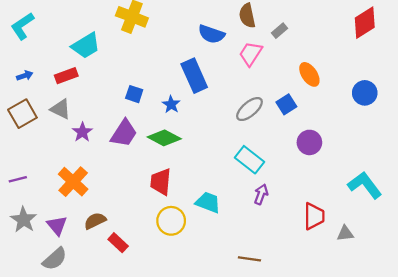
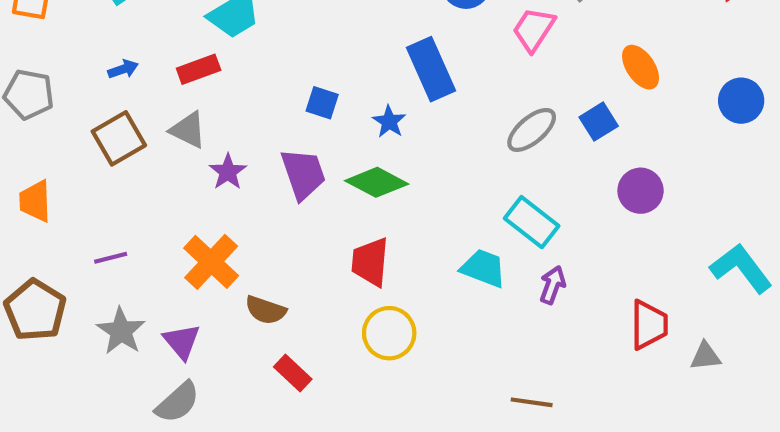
purple trapezoid: (124, 133) -> (303, 174), turned -52
cyan trapezoid: (208, 202) -> (483, 268), moved
brown semicircle: (95, 221) -> (266, 310), moved, turned -135

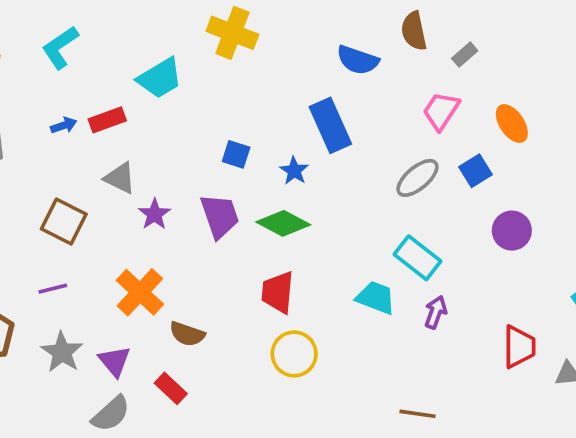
pink trapezoid: (534, 29) -> (441, 111), moved
red rectangle: (199, 69) -> (107, 120), moved
brown square: (119, 138) -> (64, 222), moved, turned -33
red rectangle: (293, 373) -> (171, 388), moved

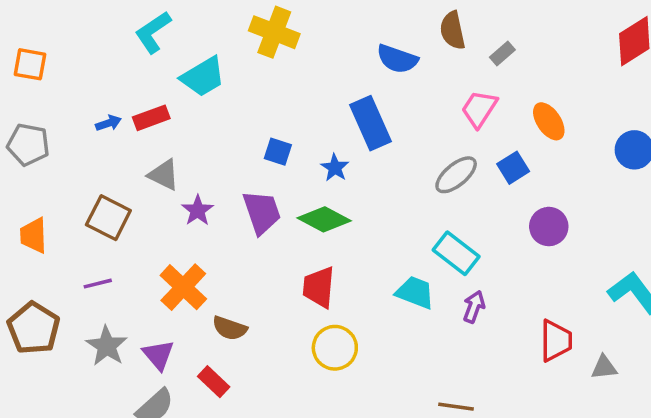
cyan L-shape: (60, 47) -> (153, 32), moved

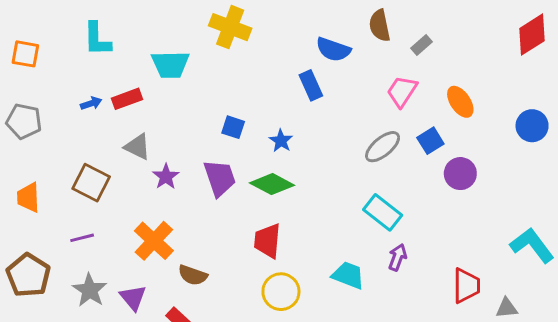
cyan L-shape: (153, 32) -> (97, 39), moved, turned -57
cyan trapezoid: (203, 77) -> (170, 64), turned 30
blue rectangle: (371, 123) -> (311, 85), moved, size x0.7
purple circle: (549, 227) -> (460, 174), moved
cyan trapezoid: (415, 292) -> (348, 275), moved

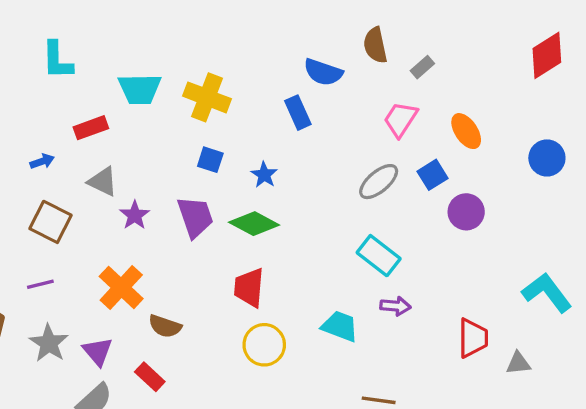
yellow cross: (230, 27) -> (207, 97), moved
blue arrow: (91, 103) -> (42, 161), moved
purple arrow: (398, 257) -> (395, 306), turned 75

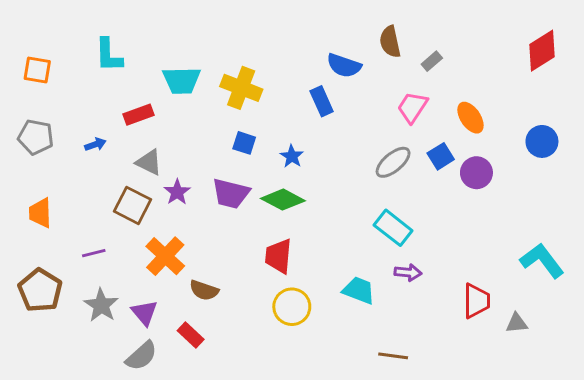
purple circle: (466, 212) -> (476, 173), moved
purple trapezoid: (195, 217) -> (231, 194), turned 123
brown square: (50, 222) -> (133, 205), moved

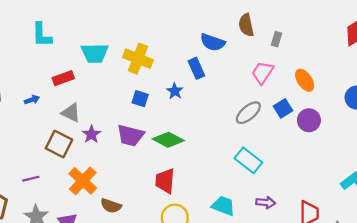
gray rectangle: (432, 61) -> (276, 39), turned -32
blue star: (292, 156) -> (175, 91), moved
purple arrow: (408, 272) -> (266, 203), moved

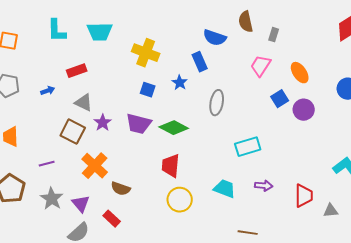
cyan trapezoid: (95, 53) -> (100, 32), moved
gray ellipse: (248, 113) -> (217, 103), moved, turned -40
cyan rectangle: (248, 160) -> (248, 147), turned -55

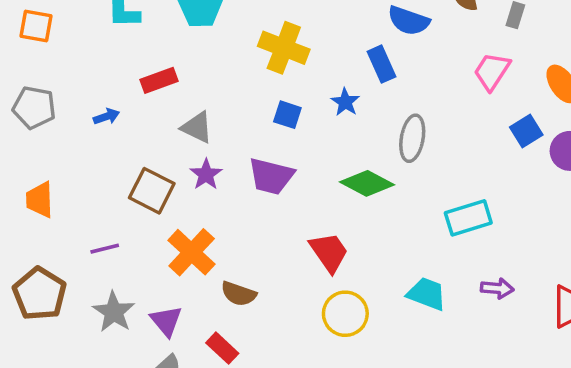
gray triangle: (84, 103) -> (197, 127), moved
green diamond: (174, 128) -> (367, 183), moved
red trapezoid: (171, 166) -> (329, 252), turned 140

